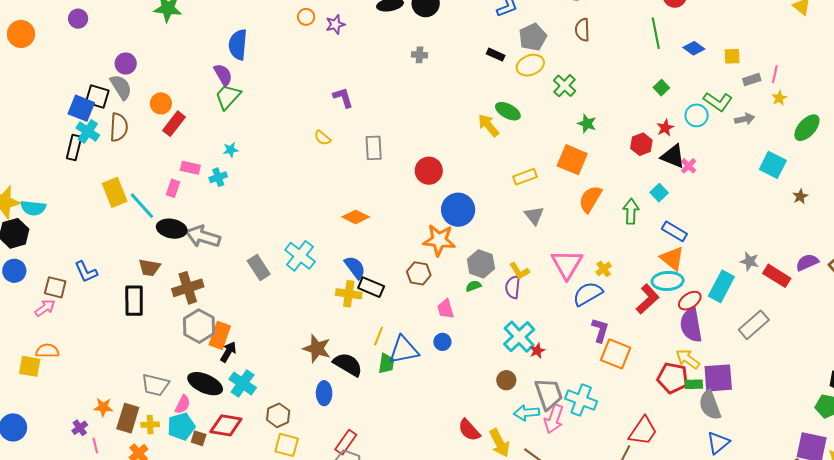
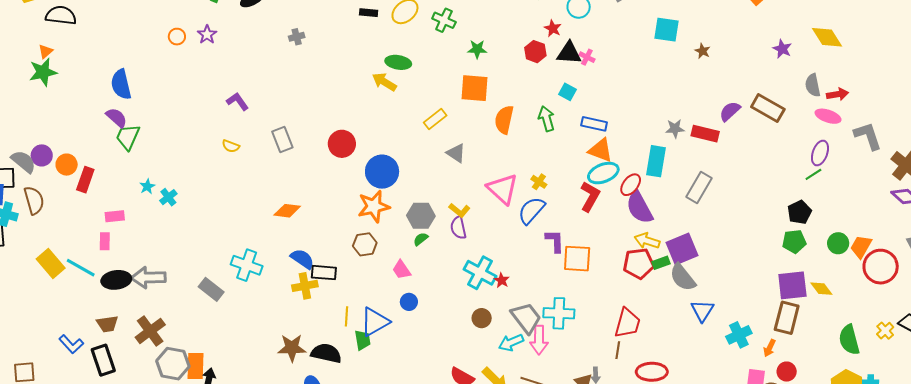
purple circle: (126, 64) -> (42, 155), moved
cyan cross: (218, 177) -> (168, 197), moved
blue L-shape: (86, 272) -> (71, 344), moved

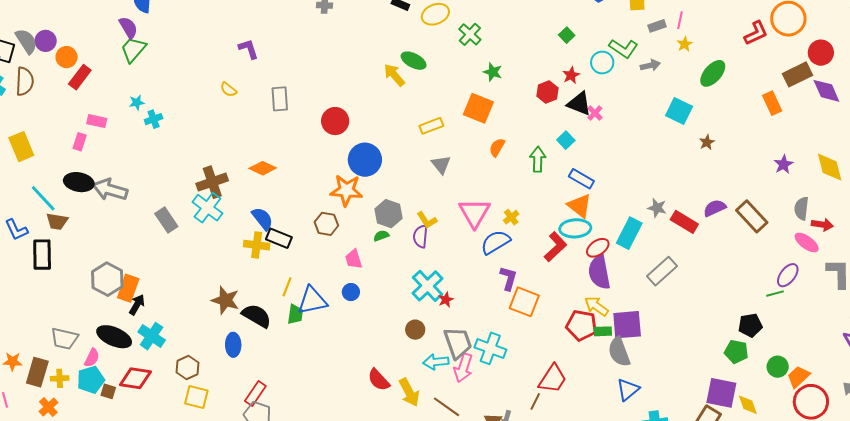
orange semicircle: (504, 120) -> (497, 147), size x0.7
cyan line: (81, 268) -> (43, 198), moved
brown cross: (150, 331) -> (212, 182), moved

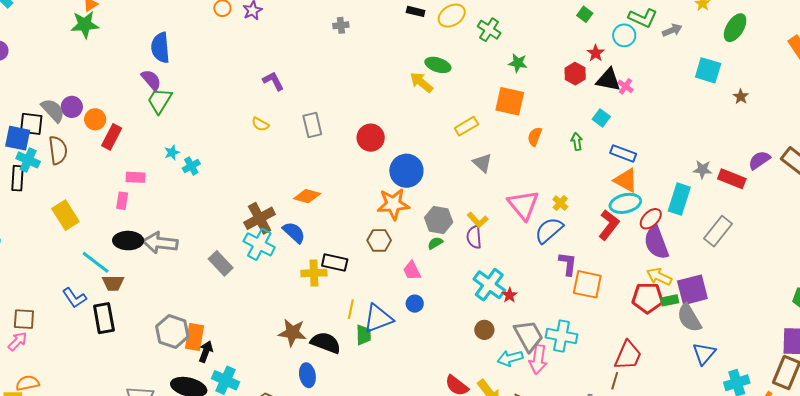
green arrow: (538, 159) -> (577, 142), size x0.7
blue semicircle: (262, 219) -> (294, 232), moved

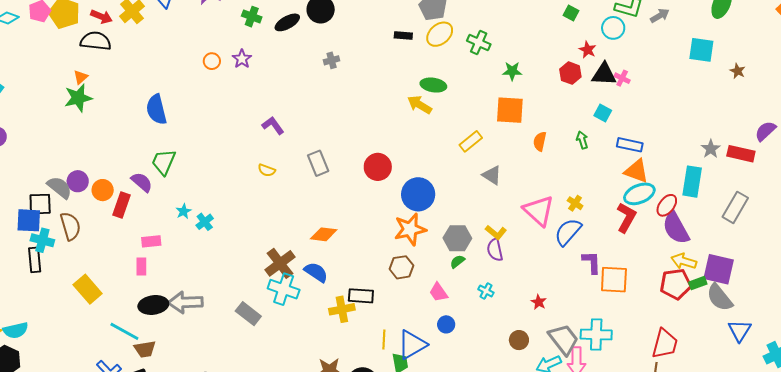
purple semicircle: (151, 80) -> (142, 182), moved
gray star: (703, 169) -> (711, 149), turned -30
cyan cross: (489, 285) -> (486, 291), moved, size x0.5
purple square: (692, 290) -> (719, 269), turned 36

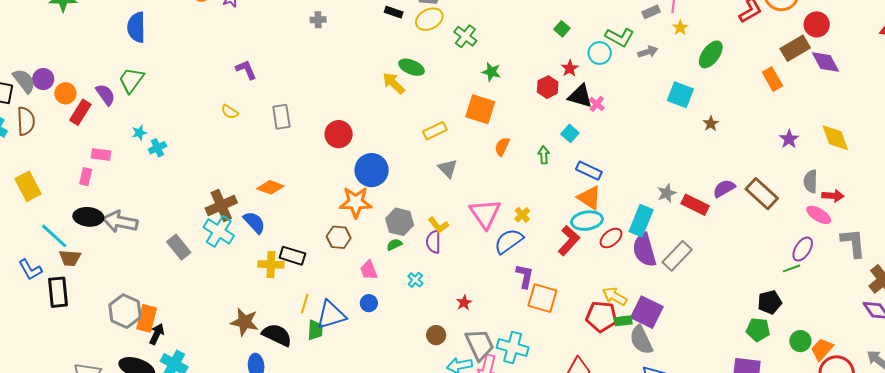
purple semicircle: (676, 228) -> (644, 250), moved

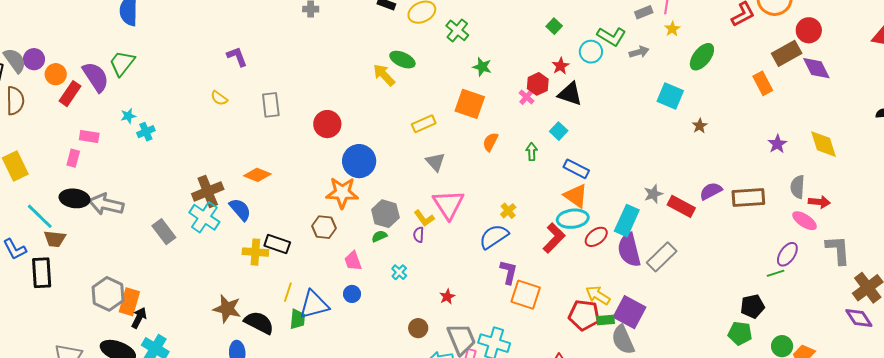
purple semicircle: (105, 95) -> (96, 77), size x1.4
pink cross: (597, 104) -> (527, 97), moved
brown rectangle: (762, 194) -> (748, 197), turned -48
pink triangle: (485, 214) -> (449, 204), moved
purple semicircle: (434, 242) -> (419, 235), size x0.7

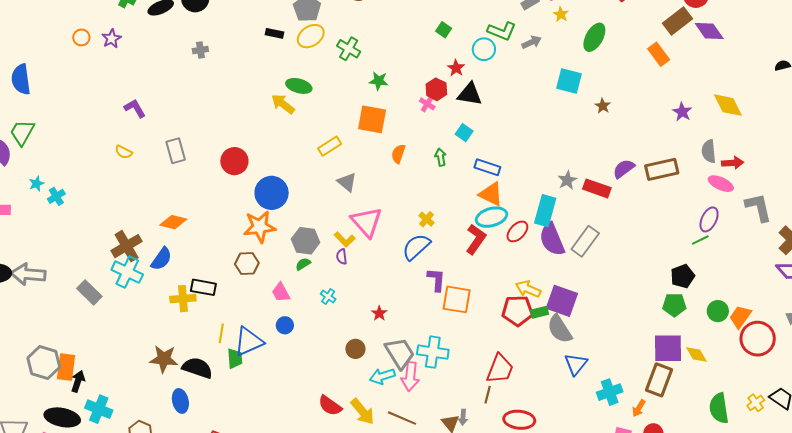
blue semicircle: (240, 209) -> (161, 259), turned 85

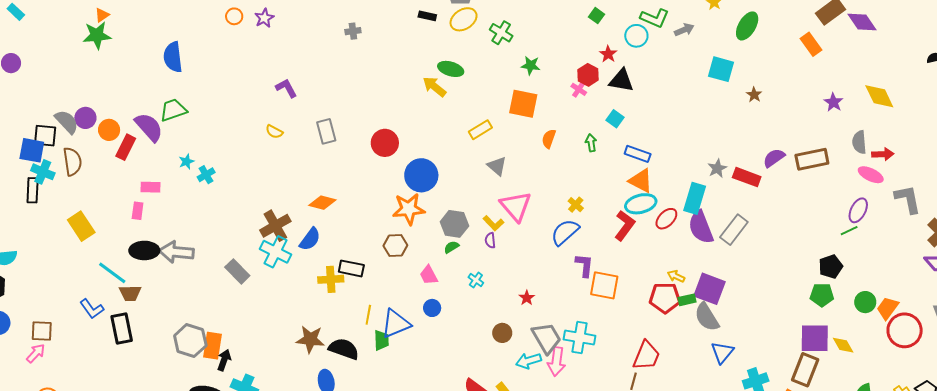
green trapezoid: (22, 132) -> (173, 110), turned 40
yellow arrow: (528, 289) -> (676, 276), size x0.7

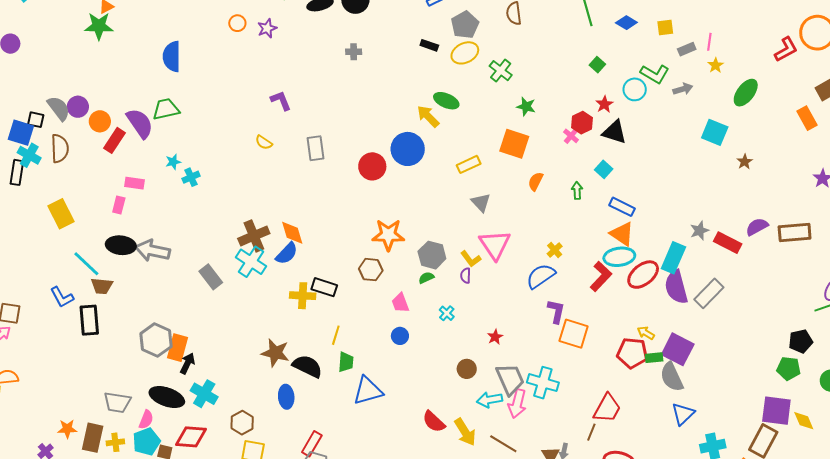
black square: (45, 136) -> (36, 120), size x0.7
blue circle: (421, 175) -> (408, 149), moved
orange diamond: (322, 203) -> (292, 233), moved, turned 52
red ellipse: (666, 219) -> (643, 275), size x1.4
blue triangle: (396, 324) -> (368, 391), moved

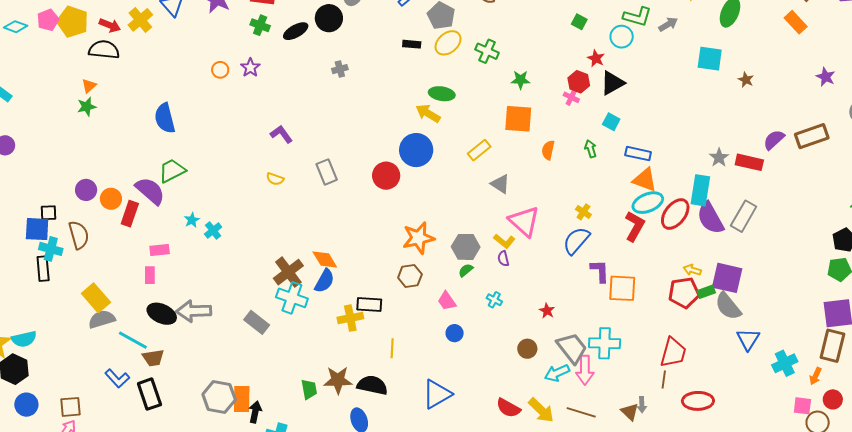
green star: (99, 26) -> (87, 107), size x0.7
gray semicircle: (59, 108) -> (102, 319), moved, turned -56
black triangle: (614, 132) -> (612, 83), turned -32
black ellipse: (121, 245) -> (162, 314), turned 32
green trapezoid: (346, 362) -> (309, 389), moved

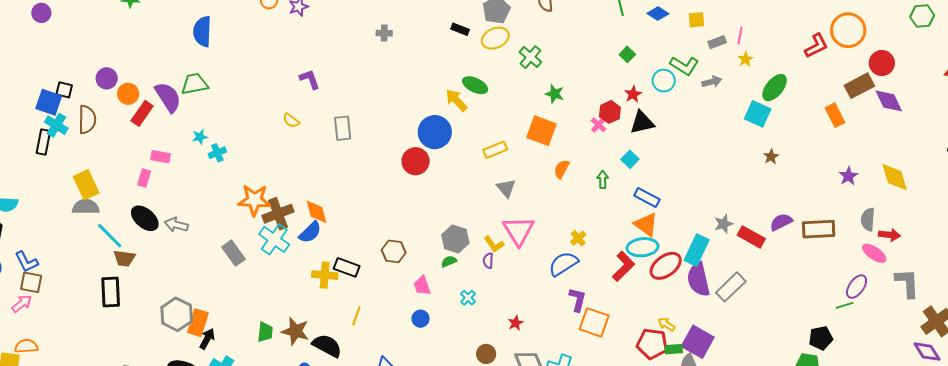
cyan square: (710, 59) -> (758, 114), moved
red circle: (386, 176) -> (416, 161), moved
orange star: (418, 238) -> (254, 200), moved
gray arrow: (194, 311) -> (176, 225), size x0.7
blue L-shape: (117, 378) -> (26, 262), moved

